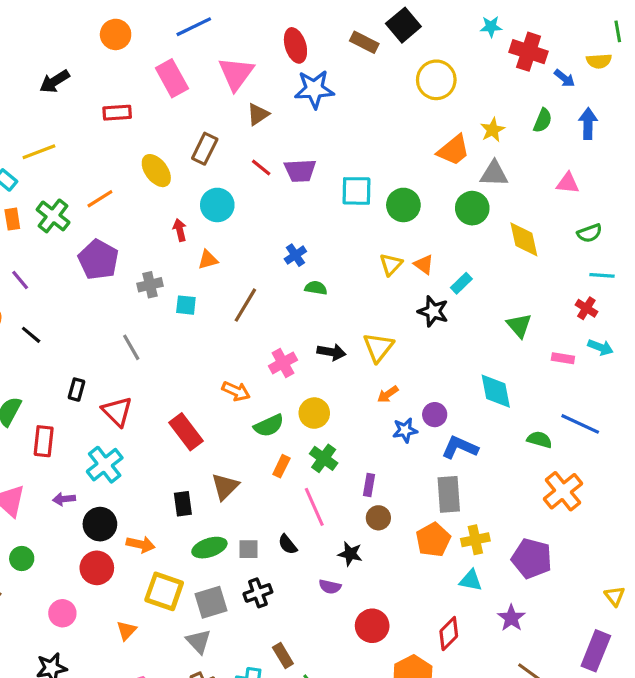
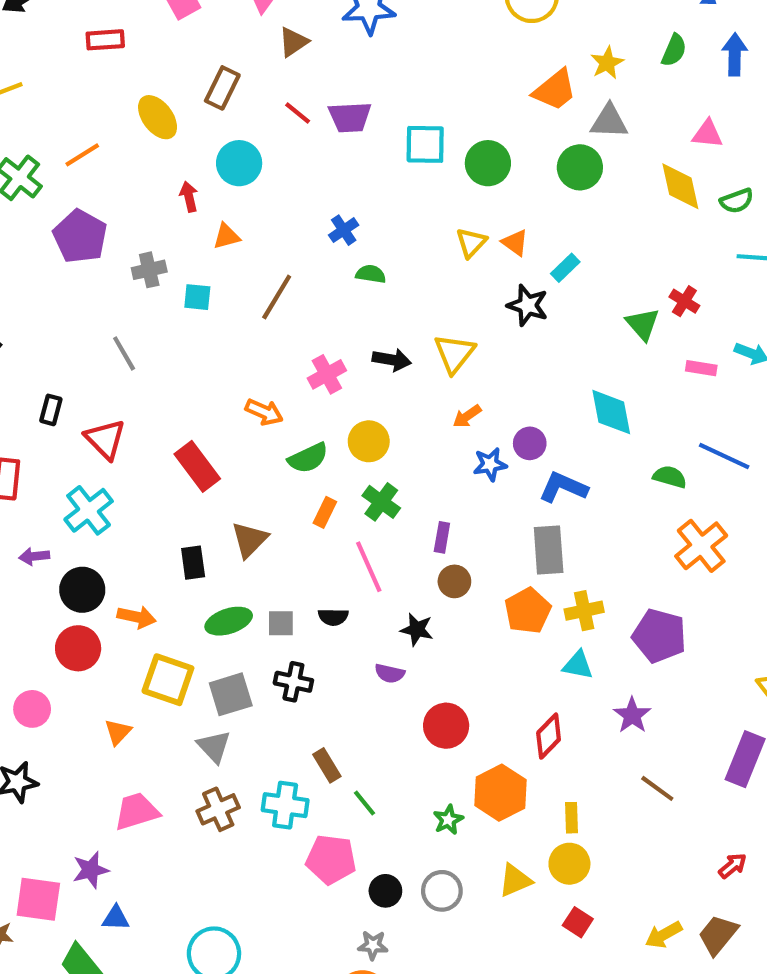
yellow diamond: (524, 239) -> (680, 186), moved
red cross: (586, 308) -> (684, 301), moved
black semicircle: (288, 544) -> (333, 617), turned -50
black cross: (258, 593) -> (293, 682), turned 32

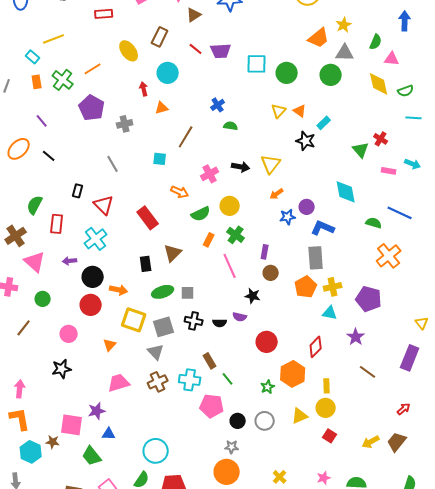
green semicircle: (674, 50) -> (376, 42), moved
cyan square: (197, 297) -> (160, 159), moved
black semicircle: (333, 617) -> (220, 323), moved

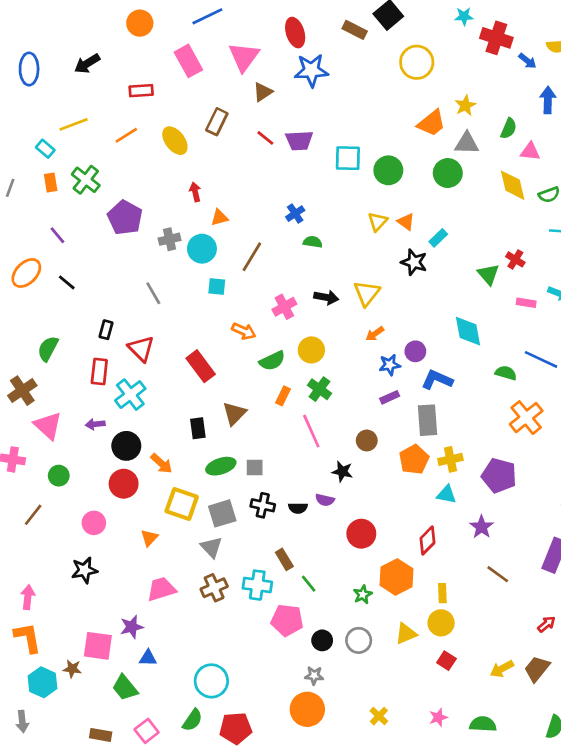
orange line: (93, 69) -> (126, 135), moved
cyan circle: (168, 73) -> (202, 249), moved
red rectangle: (57, 224) -> (99, 372), moved
purple rectangle: (265, 252) -> (390, 397), moved, turned 56
orange arrow: (119, 290) -> (161, 463), turned 30

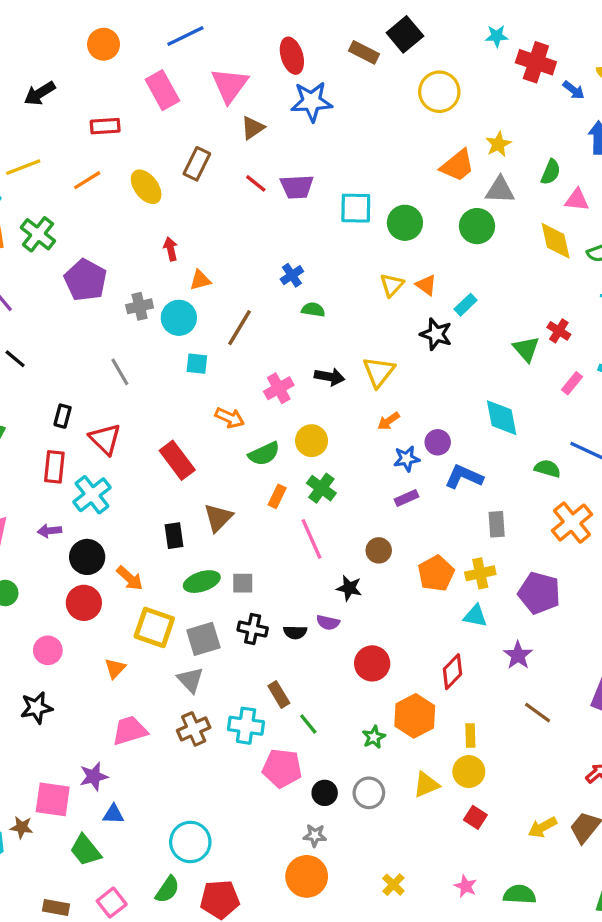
pink rectangle: (526, 303) -> (572, 383), turned -60
gray rectangle: (428, 420) -> (497, 524), moved, size x0.7
pink star: (438, 717) -> (466, 886), turned -30

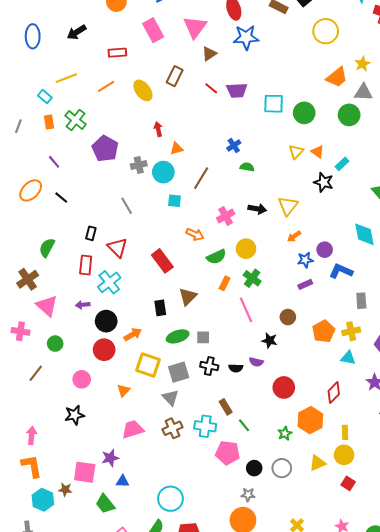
orange arrow: (130, 578) -> (133, 334), turned -72

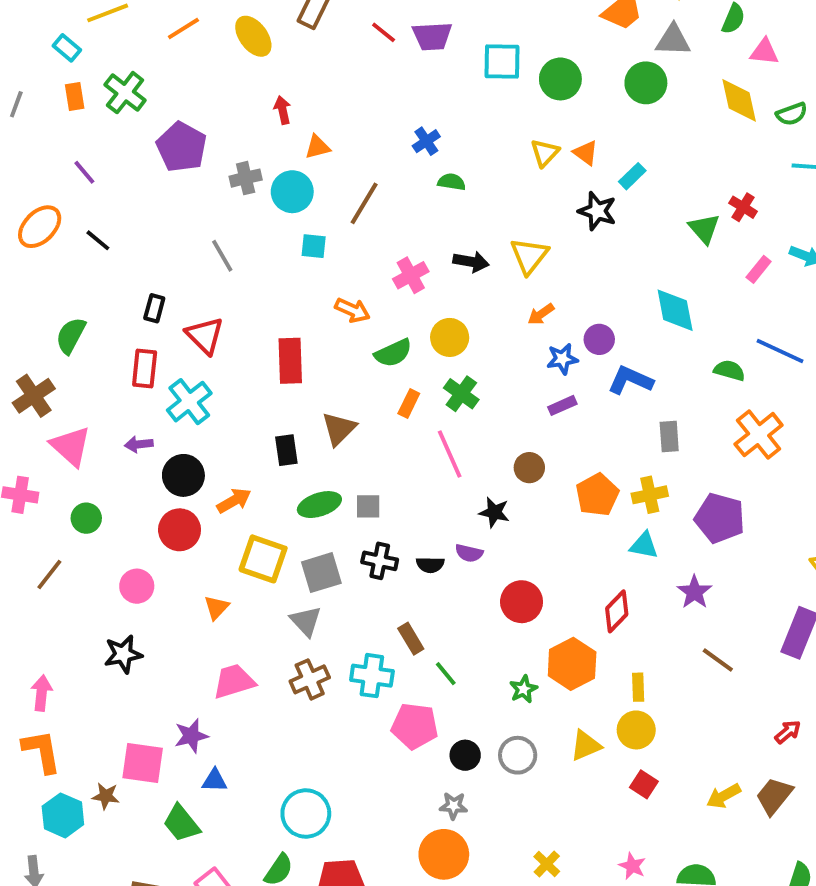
red rectangle: (162, 261) -> (290, 361), turned 35

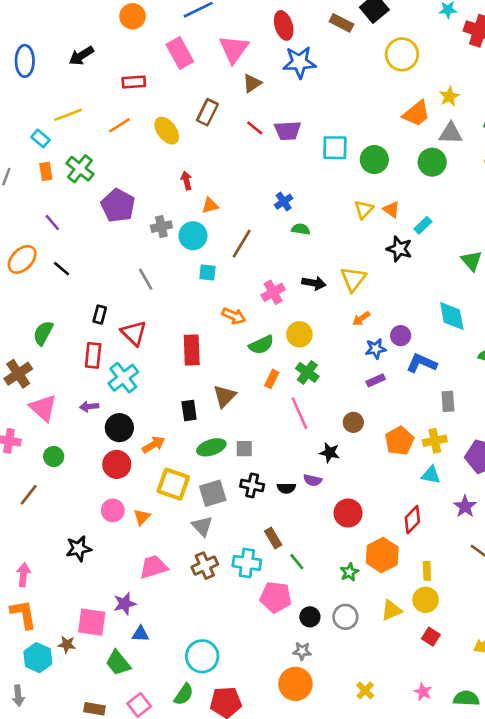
pink circle: (137, 586) -> (113, 510), moved

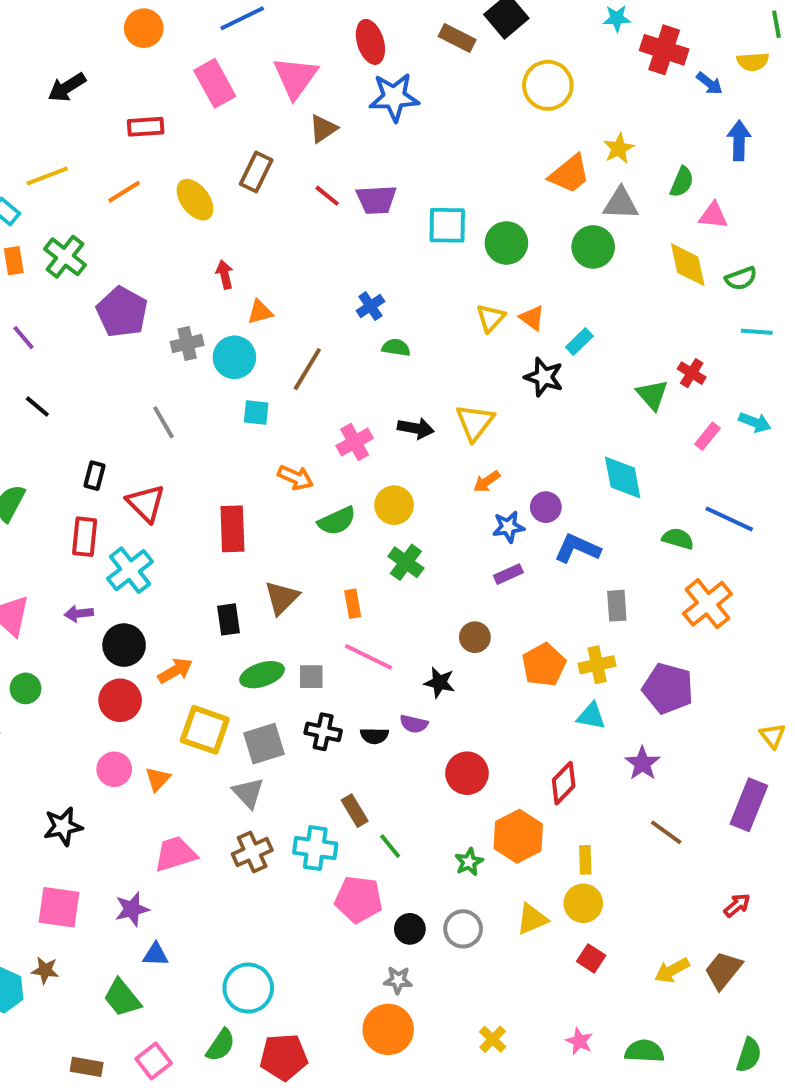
orange rectangle: (272, 379) -> (353, 604), moved, turned -36
pink line: (299, 413) -> (368, 657), moved, turned -40
pink square: (92, 622) -> (59, 907), moved

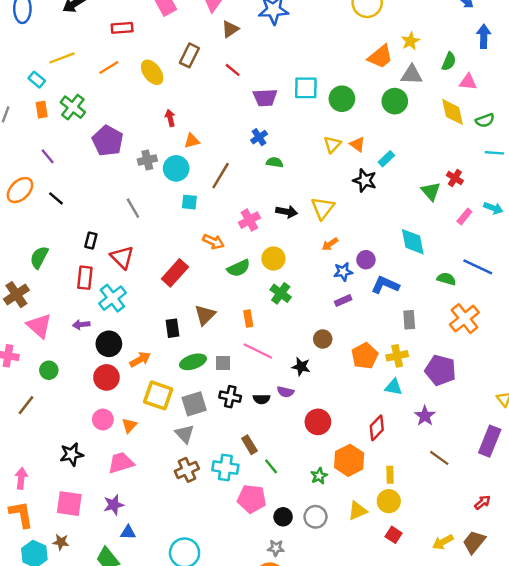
purple trapezoid: (376, 200) -> (265, 98), moved
red rectangle: (232, 529) -> (175, 273), turned 44
pink trapezoid: (175, 854) -> (121, 463), moved

